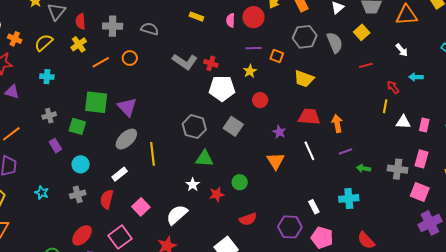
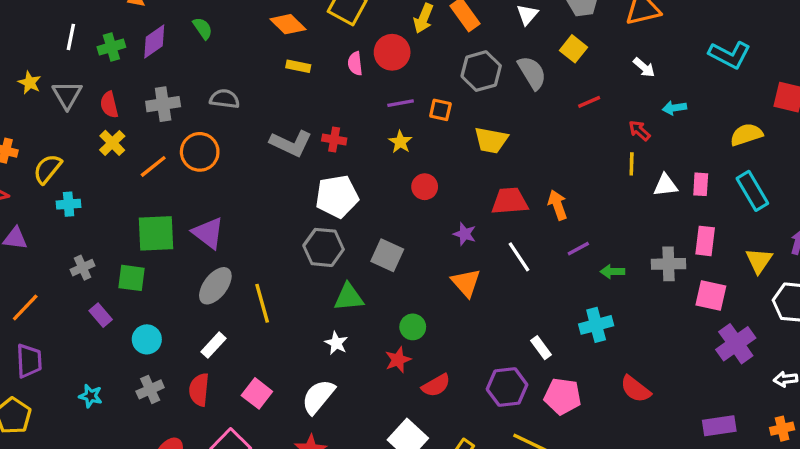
yellow semicircle: (44, 43) -> (47, 169), moved
orange circle: (130, 58) -> (200, 152), size x1.5
white pentagon: (222, 88) -> (337, 196), moved
gray square: (233, 126) -> (387, 255), moved
red star: (217, 194) -> (398, 360), moved

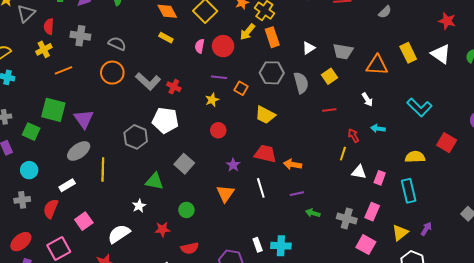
orange circle: (200, 152) -> (112, 73), moved
orange arrow: (558, 205) -> (293, 164), turned -78
gray hexagon: (324, 247) -> (136, 137), moved
cyan cross: (596, 325) -> (281, 246), moved
red star: (398, 360) -> (162, 229), moved

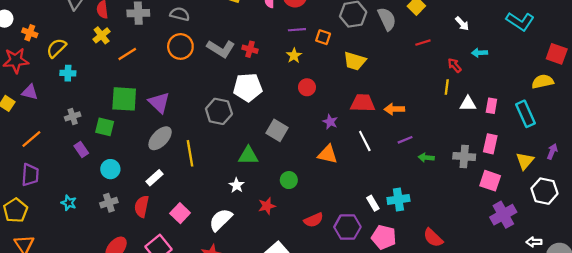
yellow semicircle: (415, 157) -> (543, 82), moved
orange triangle: (225, 194) -> (328, 154), turned -42
red semicircle: (190, 248) -> (314, 220), moved

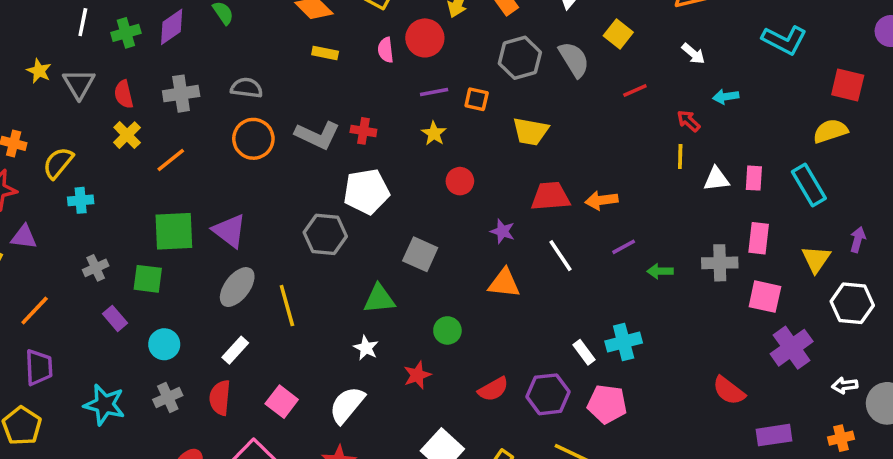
cyan star: (69, 203) -> (104, 405), size x1.6
red semicircle: (433, 238) -> (729, 391), moved

